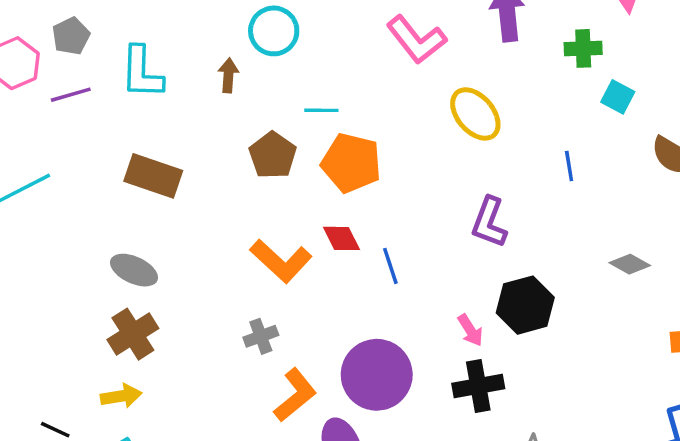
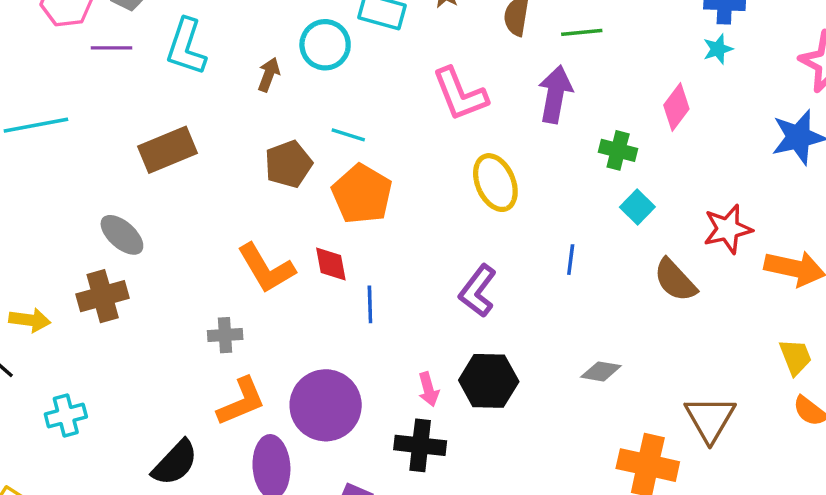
brown rectangle: (153, 176) -> (167, 150), turned -58
gray diamond: (630, 264) -> (601, 371), turned -36
yellow arrow: (121, 396) -> (30, 320), moved

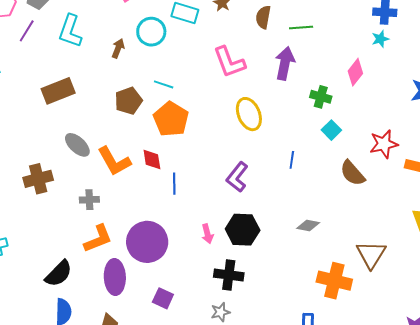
purple line: (111, 48) -> (27, 31), turned -60
gray ellipse: (122, 235) -> (77, 145), moved
brown cross: (103, 296) -> (38, 179), moved
black cross: (420, 445) -> (229, 275), moved

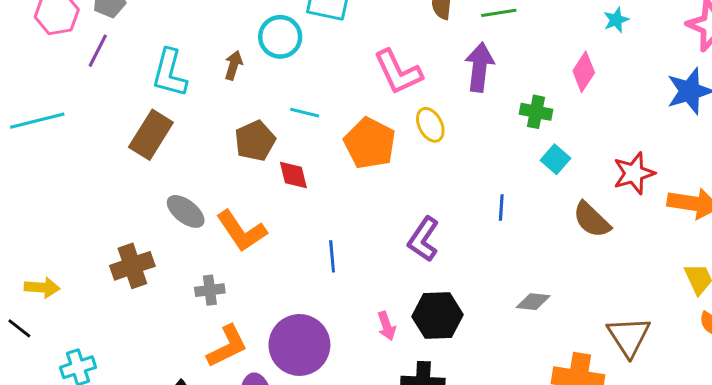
cyan L-shape: (70, 31) -> (170, 73), moved
brown rectangle: (58, 91) -> (151, 135), turned -32
yellow ellipse: (249, 114) -> (430, 125), moved, size x0.7
orange pentagon: (171, 119) -> (370, 143), moved
red diamond: (152, 160) -> (293, 175), moved

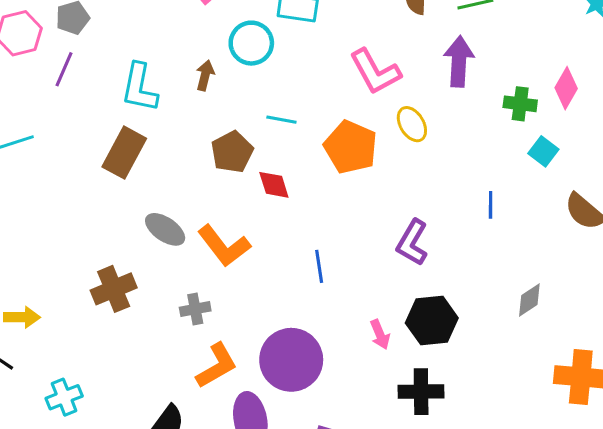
pink diamond: (584, 72) -> (566, 88), moved
gray diamond: (533, 302) -> (529, 300), turned -36

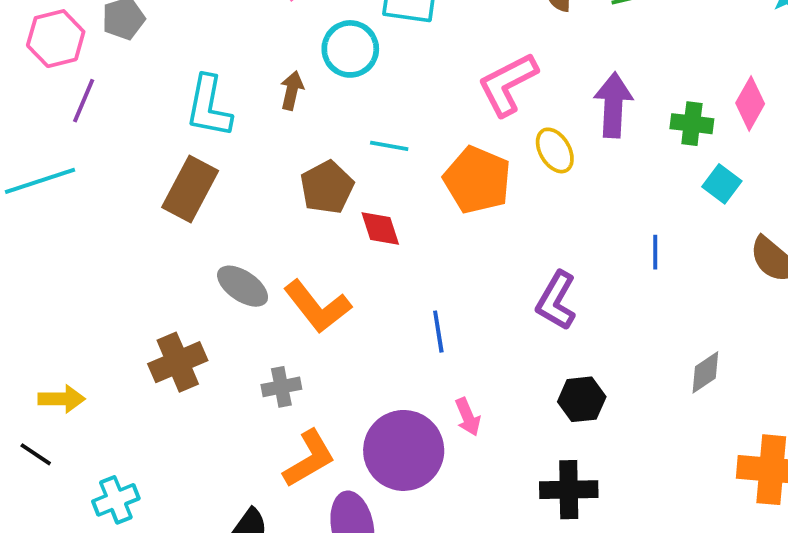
purple arrow: (459, 61) -> (613, 105), moved
purple line: (64, 69) -> (84, 101), moved
pink L-shape: (375, 72) -> (508, 84), turned 92
black hexagon: (432, 320) -> (582, 399), size x0.7
pink arrow: (380, 334) -> (468, 417), moved

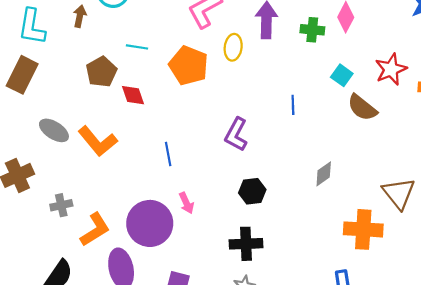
yellow ellipse: (555, 150) -> (233, 47), turned 40
cyan square: (722, 184) -> (342, 75), moved
gray cross: (281, 387) -> (61, 205), moved

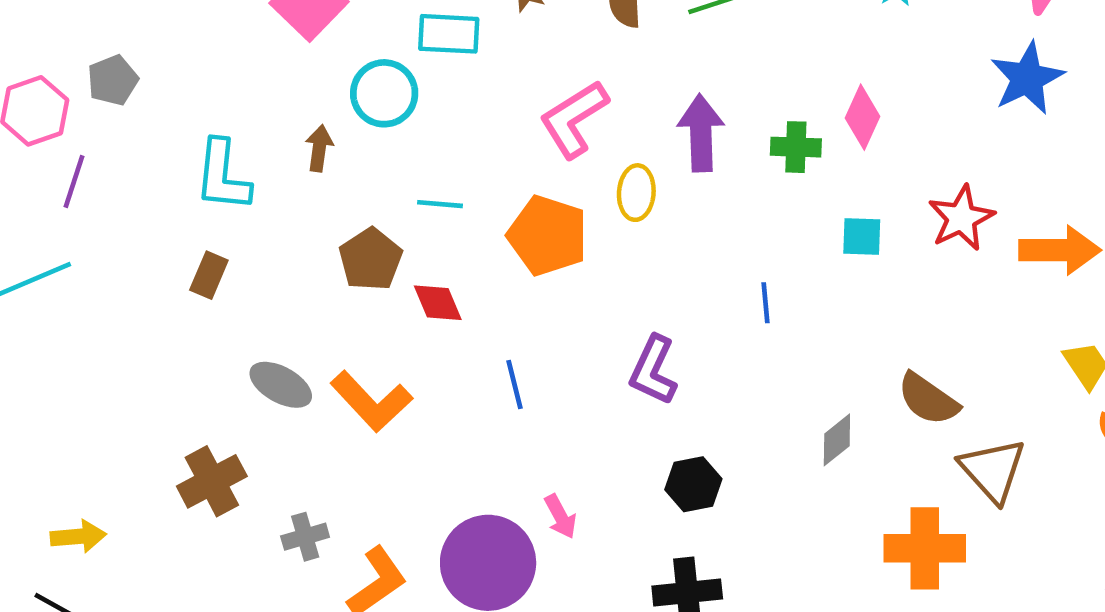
brown rectangle: (22, 75) -> (209, 275), size x0.6
cyan square: (342, 75) -> (862, 236), turned -30
brown semicircle: (362, 108) -> (928, 399), moved
blue line: (168, 154) -> (515, 384), moved

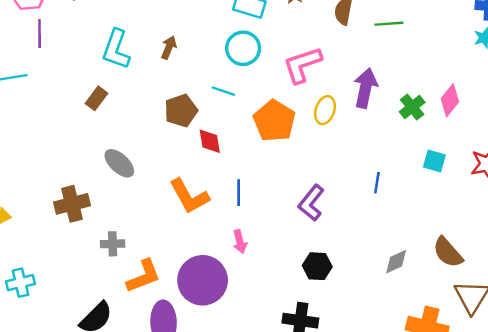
cyan circle: (384, 93) -> (243, 48), moved
green cross: (796, 147) -> (412, 107), turned 35
purple line: (74, 181) -> (40, 33), turned -32
orange L-shape: (371, 401) -> (189, 196), moved
pink arrow: (560, 516) -> (240, 242), moved

